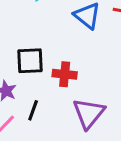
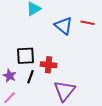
black line: (33, 110) -> (31, 77), moved

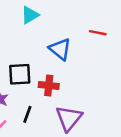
blue triangle: (64, 26) -> (60, 49), moved
black line: (31, 77) -> (27, 114), moved

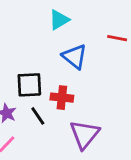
cyan triangle: (30, 15) -> (59, 20), moved
black line: (27, 114) -> (38, 116), moved, turned -54

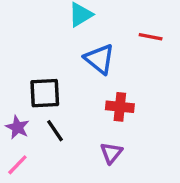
red cross: (62, 98) -> (120, 107), moved
purple triangle: (85, 134) -> (111, 153), size x0.6

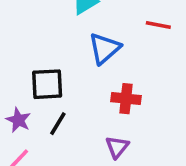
blue triangle: (99, 59) -> (104, 48), turned 40
black line: (55, 131) -> (58, 124), turned 65

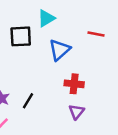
black square: (47, 84) -> (21, 36), moved
purple triangle: (117, 147) -> (77, 112), moved

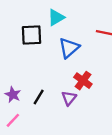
red cross: (74, 84) -> (83, 81), turned 30
purple triangle: (77, 112) -> (69, 98), moved

